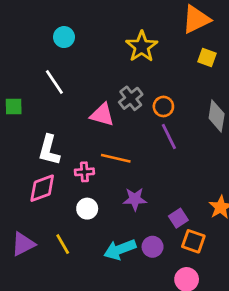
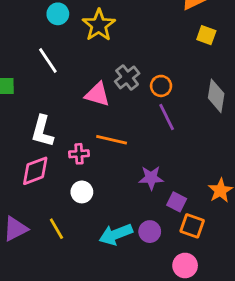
yellow star: (142, 47) -> (99, 25), moved
purple star: (135, 199) -> (151, 178), moved
purple square: (178, 218) -> (177, 202), turned -30

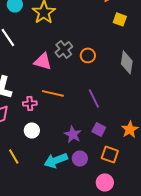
purple line: (167, 117) -> (94, 98), moved
purple star: (151, 178) -> (73, 134), moved, turned 30
purple square: (177, 202) -> (99, 129), moved

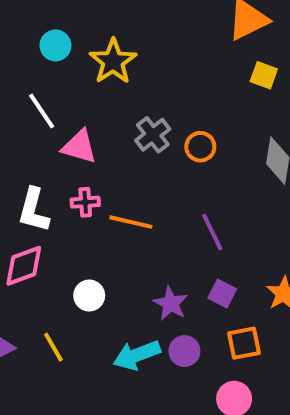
pink triangle: (43, 61) -> (79, 147), moved
pink cross: (30, 103) -> (85, 202), moved
orange square: (110, 154) -> (244, 343), turned -30

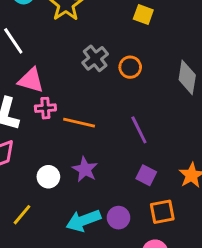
yellow square: (264, 75) -> (143, 15), moved
pink triangle: (79, 147) -> (31, 80), moved
purple star: (171, 303) -> (85, 169), moved
yellow line: (53, 347) -> (22, 215), turned 70

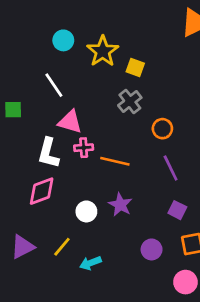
yellow square: (143, 15) -> (135, 68), moved
orange circle: (130, 67) -> (162, 129), moved
cyan arrow: (83, 221) -> (90, 263), moved, size x0.7

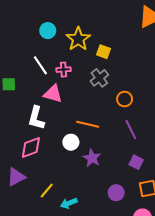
pink cross: (84, 148) -> (64, 70), moved
white circle: (86, 211) -> (71, 142), moved
purple triangle: (23, 247) -> (16, 177), moved

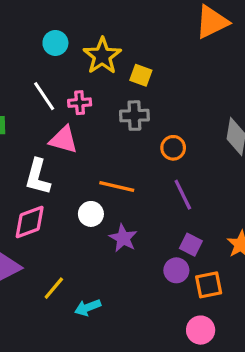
gray cross: (99, 78) -> (134, 116), turned 36
purple circle: (116, 193) -> (176, 270), moved

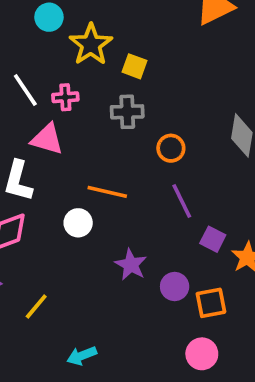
cyan circle: (55, 43) -> (49, 17), moved
purple star: (123, 238) -> (131, 265), moved
purple square: (191, 245) -> (213, 239), moved
cyan arrow: (88, 307) -> (82, 356), moved

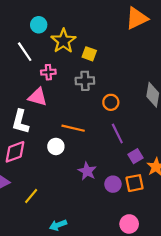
white line: (25, 90) -> (25, 52), moved
purple square: (213, 239) -> (136, 156), turned 32
orange square: (211, 303) -> (134, 183), moved

